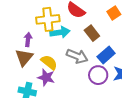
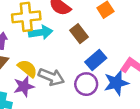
gray arrow: (77, 56) -> (51, 77), moved
purple star: (46, 77) -> (24, 86), turned -30

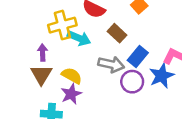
cyan arrow: (41, 32) -> (79, 38), turned 40
gray arrow: (51, 77) -> (111, 64), moved

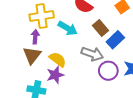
yellow cross: (62, 25) -> (42, 16), moved
blue rectangle: (138, 56) -> (115, 40), moved

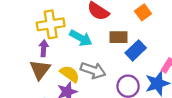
brown rectangle: (100, 28) -> (118, 37), turned -49
gray arrow: (92, 54) -> (93, 70), moved

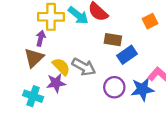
orange square: (143, 12) -> (150, 21), moved
cyan arrow: (81, 38) -> (78, 15), moved

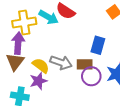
purple arrow: (41, 38) -> (18, 43), size x1.5
brown rectangle: (113, 40) -> (85, 64), moved
blue rectangle: (127, 55) -> (98, 45), turned -30

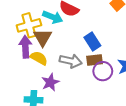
blue rectangle: (98, 45) -> (92, 42), moved, turned -42
brown triangle: (15, 62) -> (43, 38), moved
yellow semicircle: (41, 66) -> (39, 58), moved

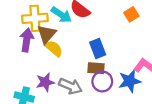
yellow semicircle: (39, 58) -> (54, 48), moved
gray arrow: (71, 61) -> (70, 86), moved

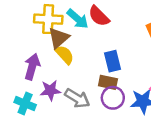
purple arrow: (27, 40) -> (32, 67), moved

